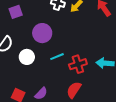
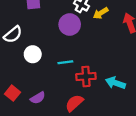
purple circle: (42, 33) -> (70, 25), moved

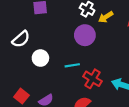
purple circle: (70, 25) -> (85, 35), moved
red cross: (86, 76) -> (92, 79), turned 36

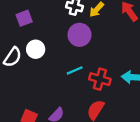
white circle: (40, 58) -> (36, 49), moved

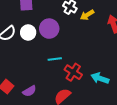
purple circle: (79, 35) -> (49, 29), moved

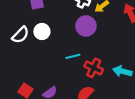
purple circle: (49, 29) -> (86, 26), moved

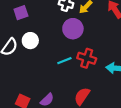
red cross: (94, 68) -> (87, 58), moved

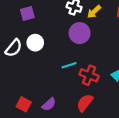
red cross: (87, 58) -> (89, 75), moved

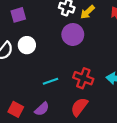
cyan line: (69, 65) -> (51, 81), moved

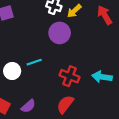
white circle: (27, 45) -> (12, 71), moved
cyan line: (51, 81) -> (34, 62), moved

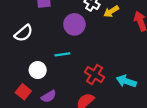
purple circle: (60, 33) -> (74, 24), moved
white circle: (12, 71) -> (38, 70), moved

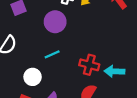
cyan arrow: (126, 81) -> (114, 71), moved

